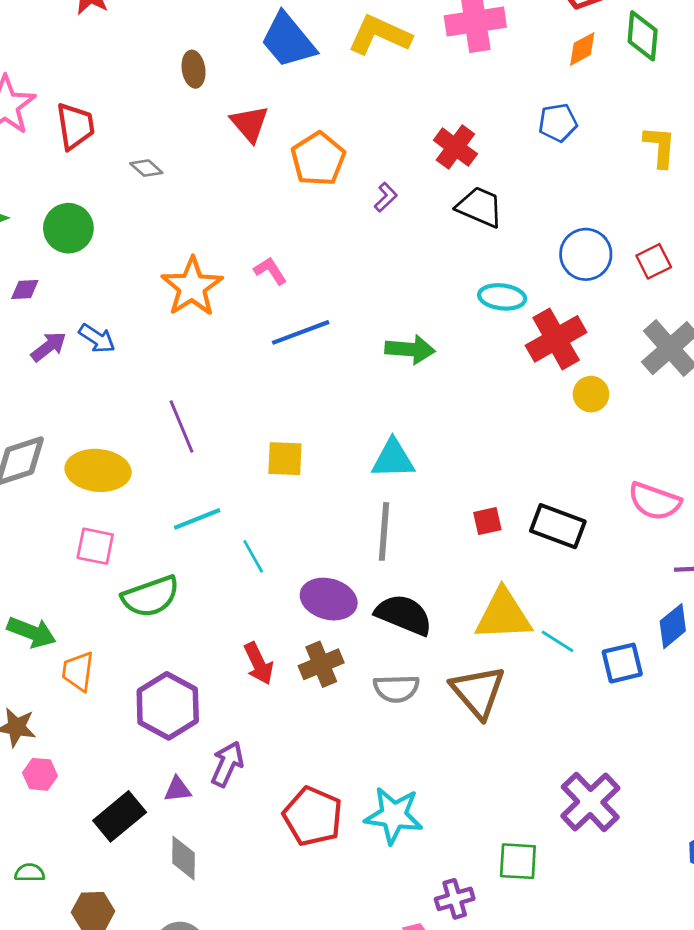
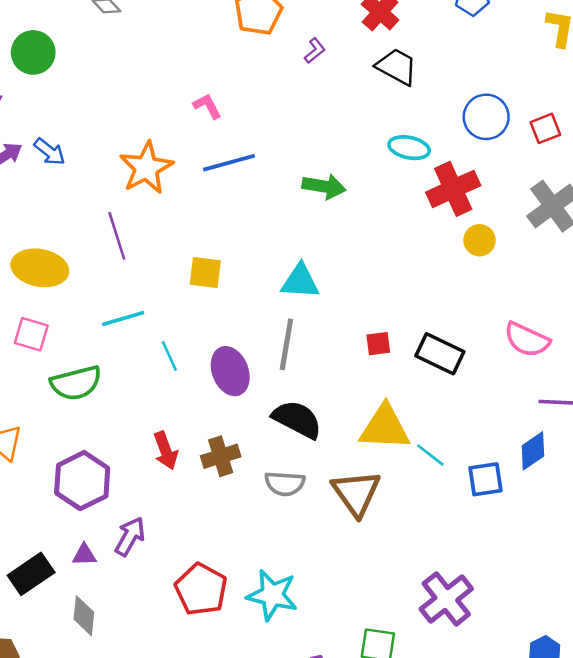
orange star: (192, 287) -> (146, 168), moved
purple ellipse: (329, 599) -> (230, 371), moved, turned 48

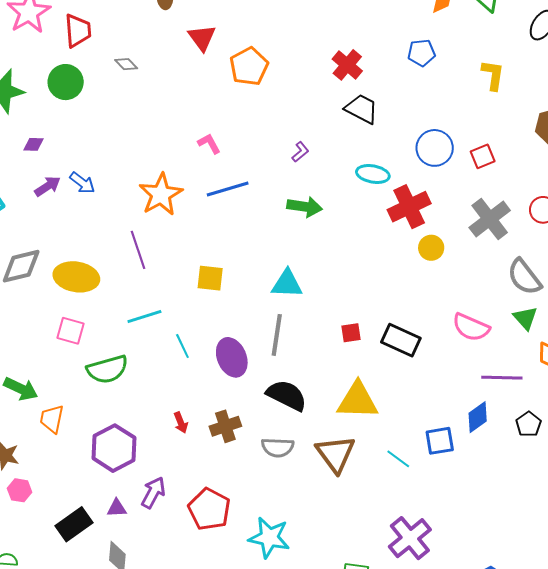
purple L-shape: (315, 51) -> (300, 152), moved
green circle: (33, 52) -> (66, 82), moved
red arrow: (166, 451) -> (181, 423), size x0.7
cyan line: (430, 455) -> (398, 459), moved
red pentagon: (201, 589) -> (209, 509), moved

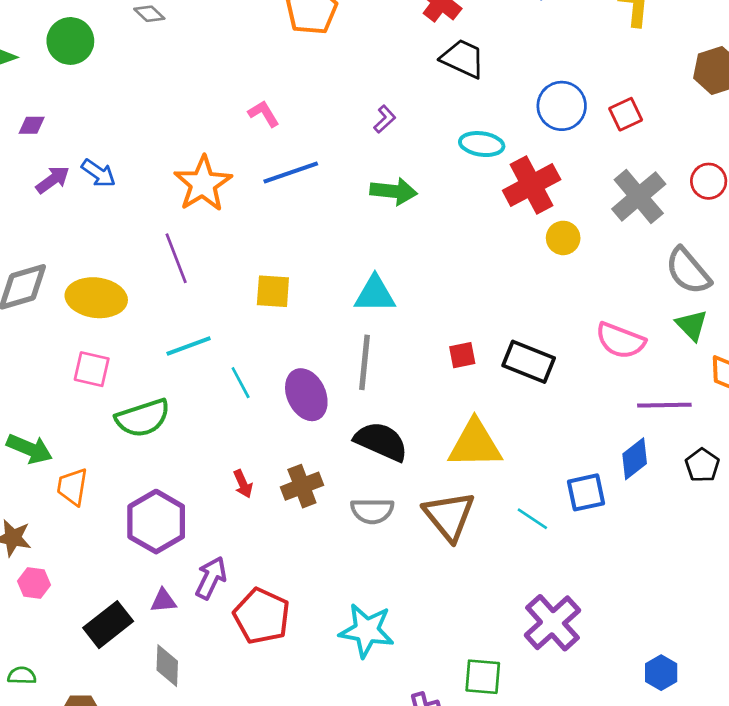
red pentagon: (209, 509) -> (262, 616), moved

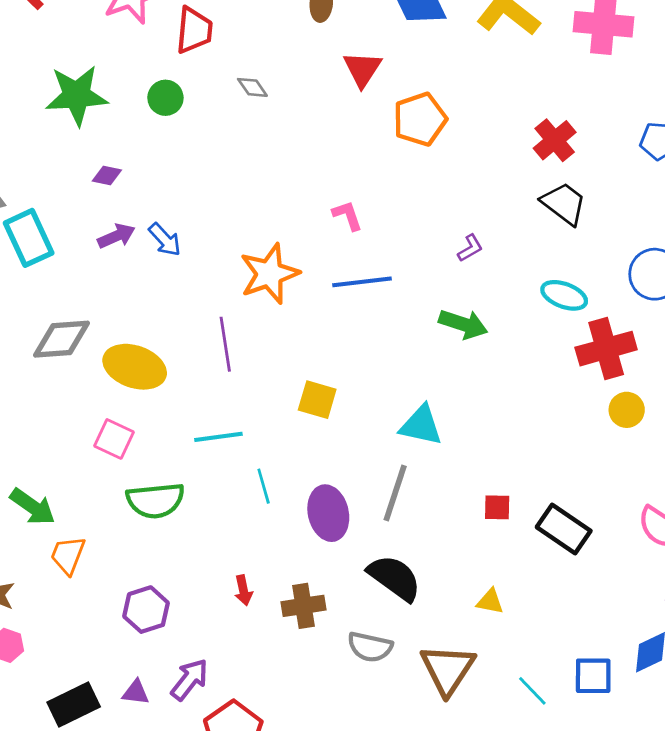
green circle: (70, 41) -> (165, 98), size x0.7
yellow triangle: (475, 444) -> (490, 602), size x0.5
purple hexagon: (156, 522) -> (146, 610), size x0.7

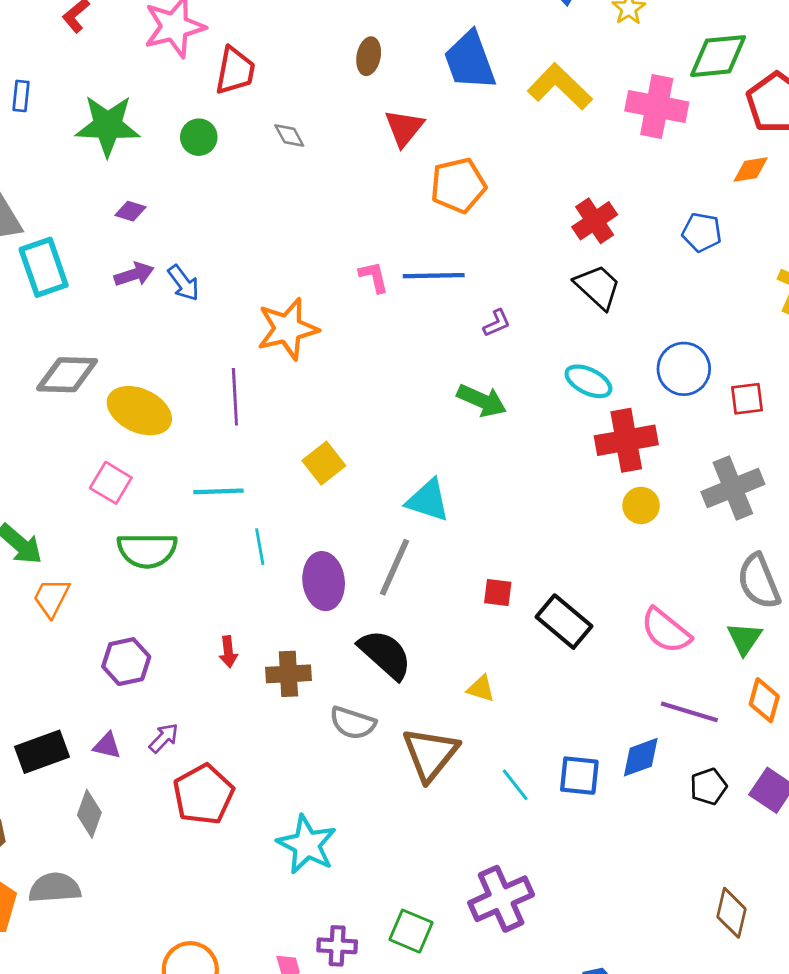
blue line: (362, 282) -> (434, 276), moved
yellow square: (317, 400) -> (324, 463), turned 30
purple arrow: (190, 680) -> (164, 738), size x0.7

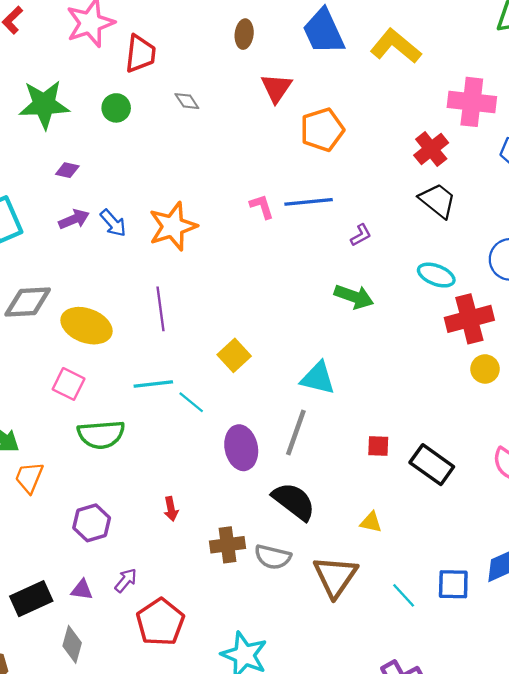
pink cross: (657, 106) -> (472, 102), moved
orange star: (288, 329) -> (173, 226), moved
cyan line: (260, 547) -> (191, 402), moved, turned -36
brown cross: (288, 674) -> (228, 545), moved

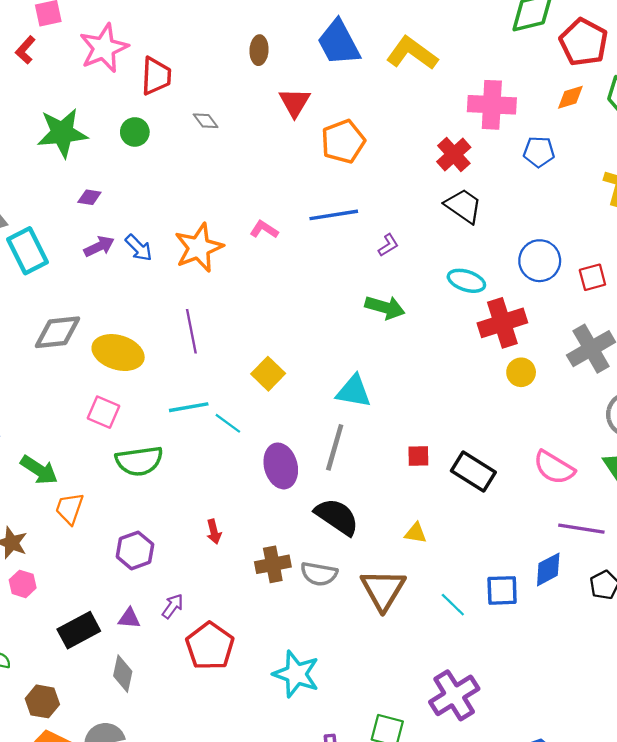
pink L-shape: (262, 207) -> (264, 229), moved, turned -36

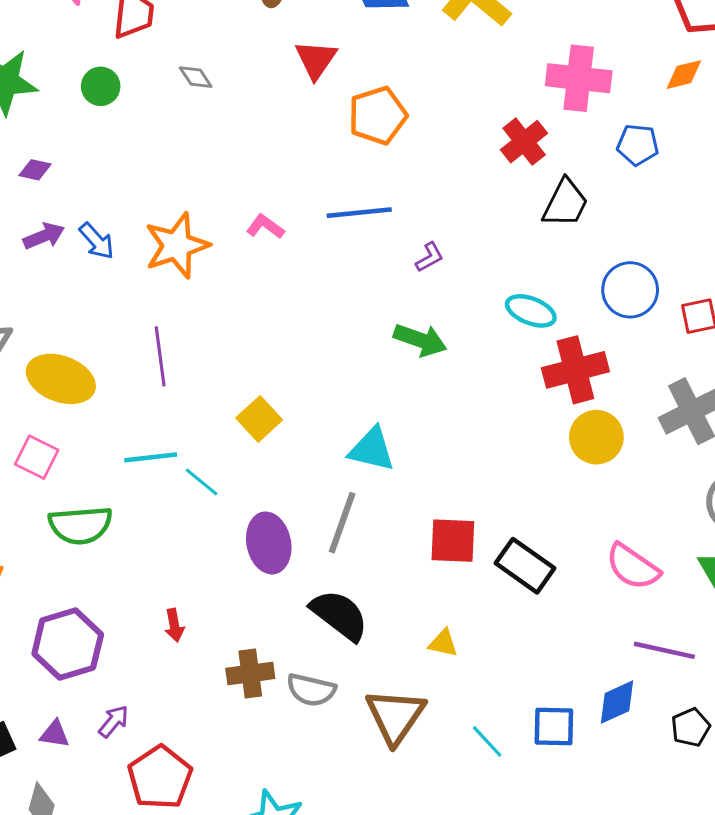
black trapezoid: (463, 206) -> (565, 203), moved, turned 78
yellow circle: (521, 372) -> (596, 437), size x1.4
red square: (418, 456) -> (453, 541), size x1.6
purple hexagon: (135, 550) -> (68, 644), size x1.4

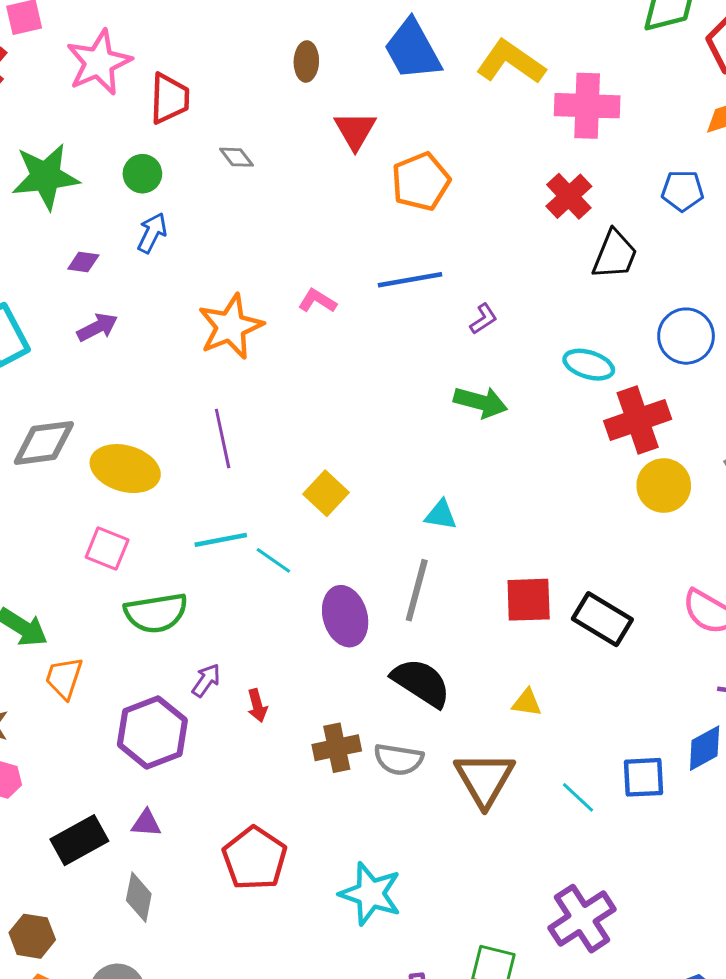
pink cross: (579, 78) -> (587, 106), moved
blue arrow: (97, 241) -> (152, 233), moved, turned -108
cyan triangle: (372, 449) -> (441, 515), size x0.7
purple arrow: (114, 721) -> (206, 680), moved

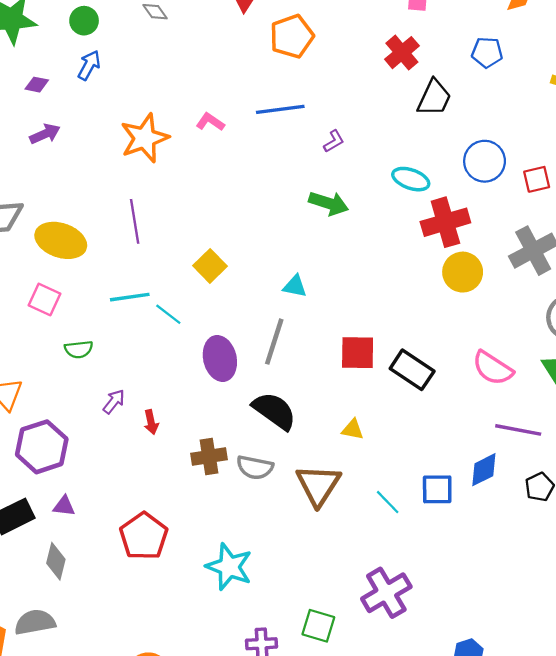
green semicircle: (156, 613) -> (79, 349), size x0.6
purple hexagon: (152, 732) -> (42, 447), moved

